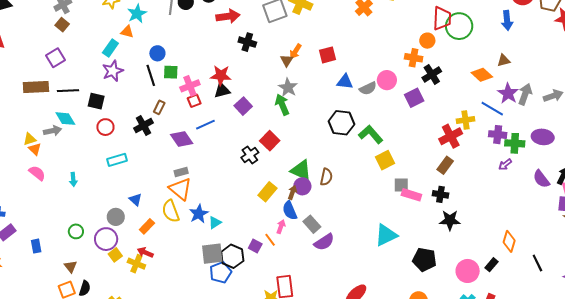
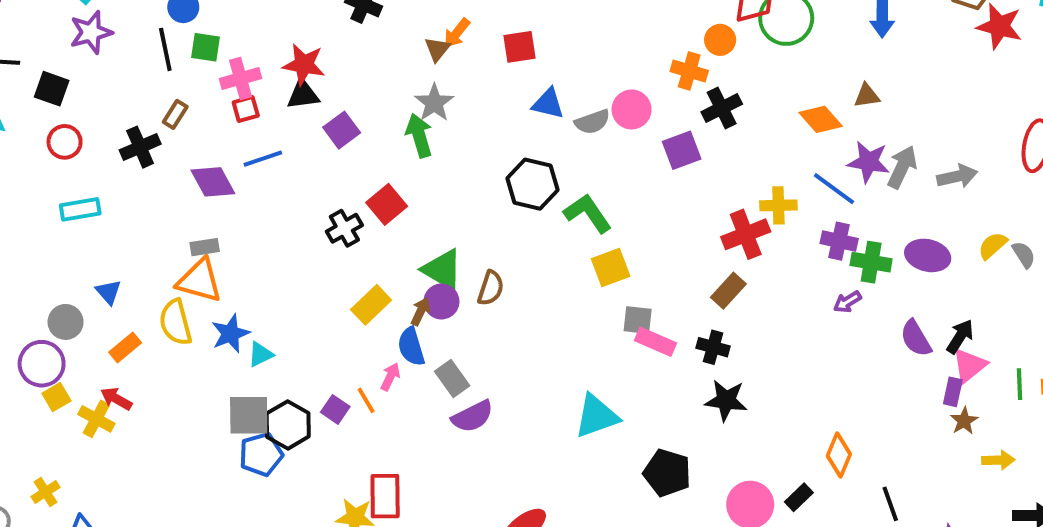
purple star: (508, 93) -> (869, 162), turned -30
orange triangle: (180, 189) -> (199, 281), turned -30

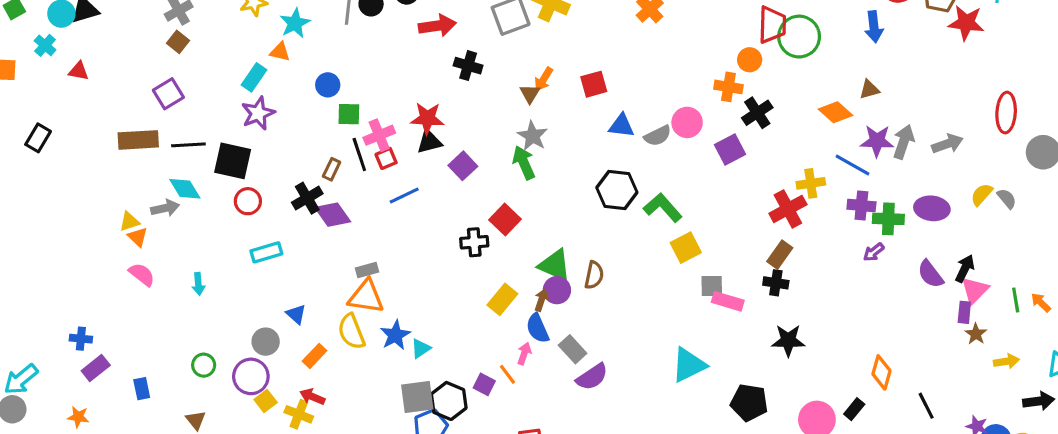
black line: (165, 49) -> (359, 154), moved
black square: (52, 89) -> (233, 161), size x1.4
purple diamond: (213, 182) -> (333, 215), moved
black cross: (344, 228) -> (474, 242), turned 32
black cross: (713, 347) -> (776, 283), moved

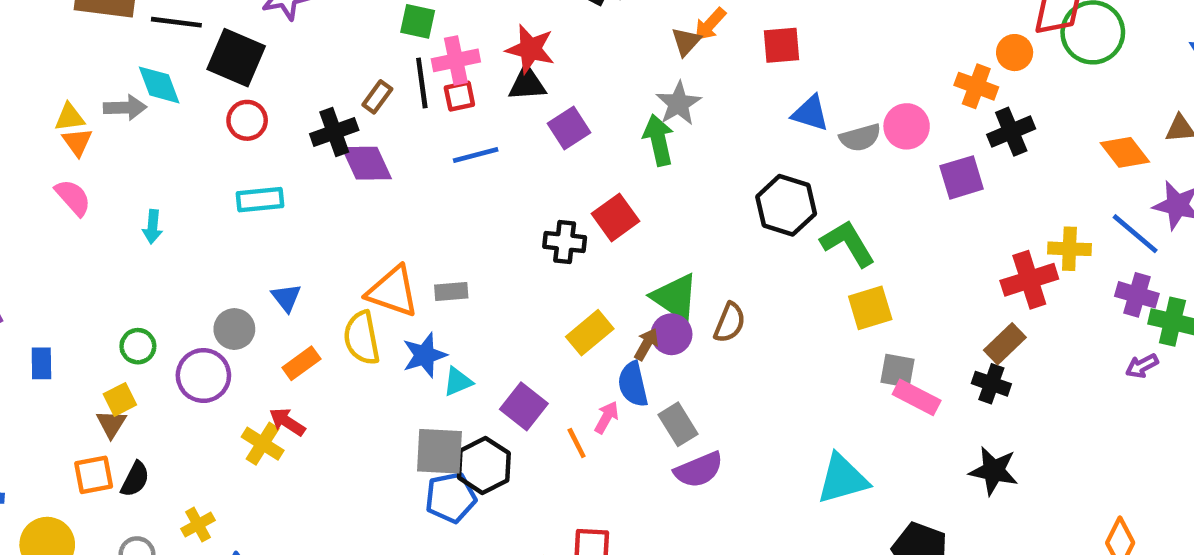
gray rectangle: (367, 270) -> (451, 292), moved
purple square: (484, 384) -> (524, 406), moved, size x1.4
yellow square: (266, 401) -> (120, 399), moved

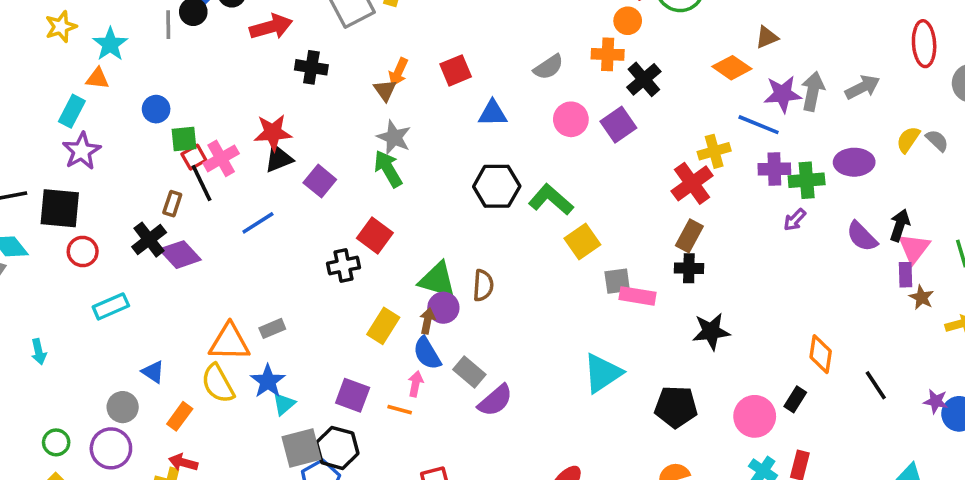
red square: (459, 96) -> (194, 157), moved
pink circle: (907, 126) -> (571, 119), moved
gray semicircle: (860, 138) -> (549, 67), moved
cyan triangle: (458, 382) -> (284, 404), moved
orange line: (577, 443) -> (400, 410), turned -30

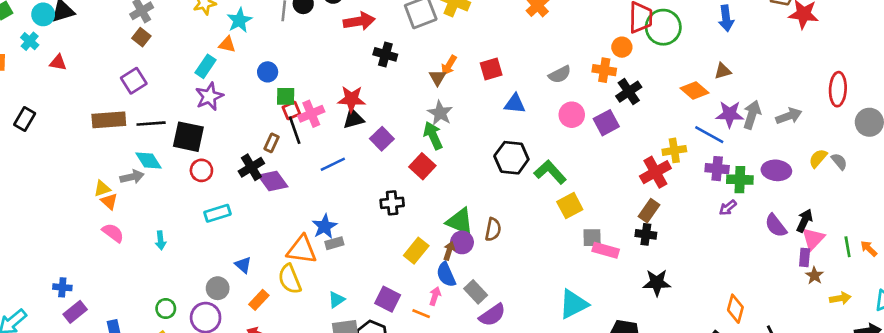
red square: (375, 236) -> (422, 166), moved
blue star: (268, 381) -> (325, 226), moved

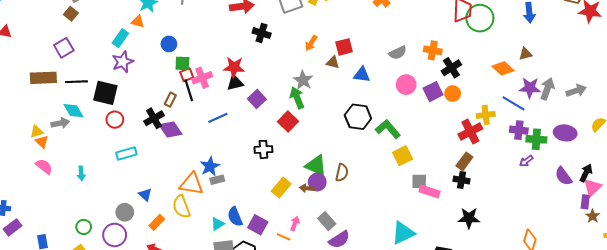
orange circle: (622, 47) -> (453, 94), moved
brown triangle: (438, 78) -> (333, 62), moved, turned -48
brown arrow: (449, 251) -> (307, 188), turned -104
blue semicircle: (446, 275) -> (235, 217), moved

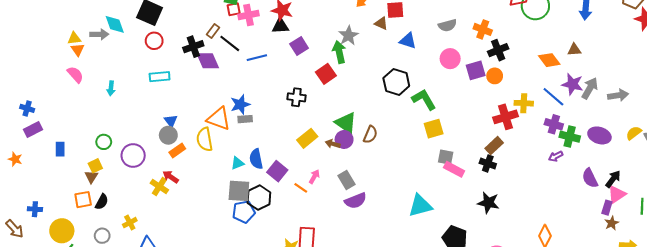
black line: (189, 90) -> (230, 43), moved, turned -45
gray circle: (125, 212) -> (168, 135), moved

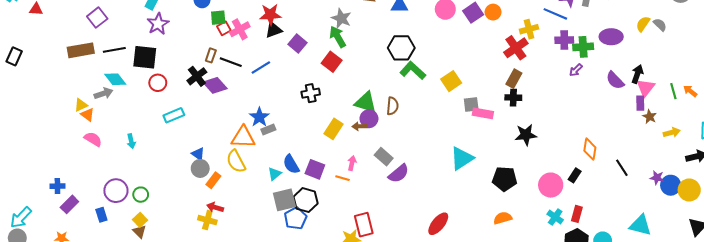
green L-shape: (424, 100) -> (413, 71), moved
purple circle: (133, 155) -> (116, 191), moved

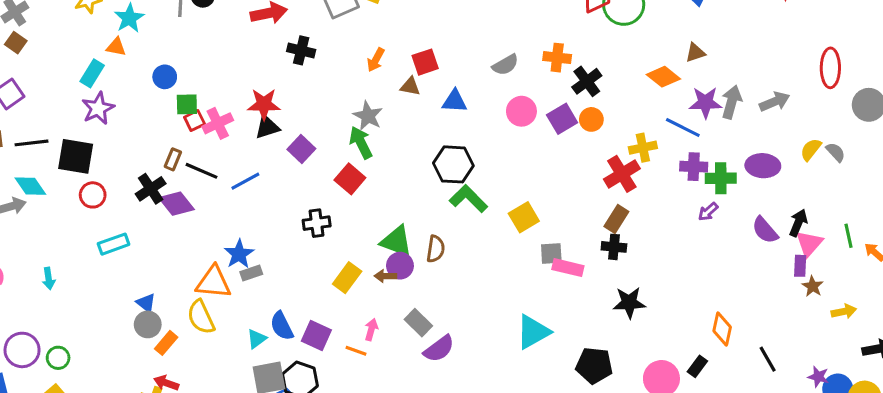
green line: (673, 91) -> (848, 236), moved

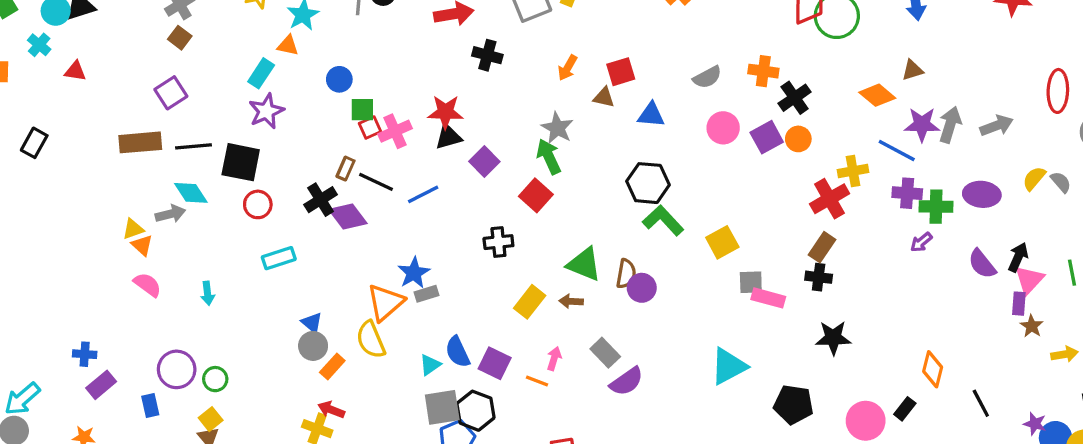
purple circle: (400, 266) -> (642, 288), moved
orange triangle: (214, 282) -> (385, 302), turned -48

